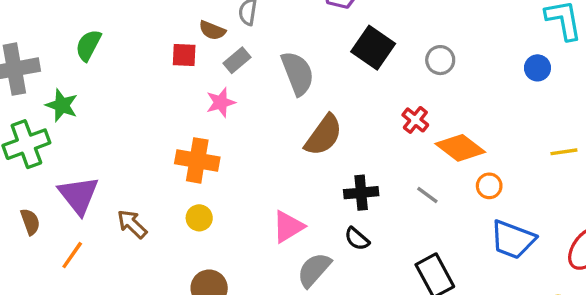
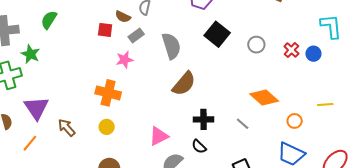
red cross: (415, 120) -> (291, 50), moved
orange circle: (489, 186) -> (295, 121), moved

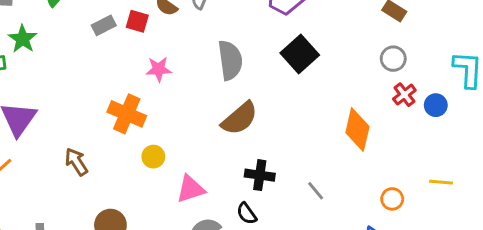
gray rectangle: (136, 35) -> (104, 25), moved
gray circle: (256, 45) -> (393, 59), moved
orange diamond: (264, 97) -> (357, 130), moved, turned 52
yellow circle: (107, 127) -> (153, 157), moved
brown arrow: (67, 128) -> (76, 162), moved

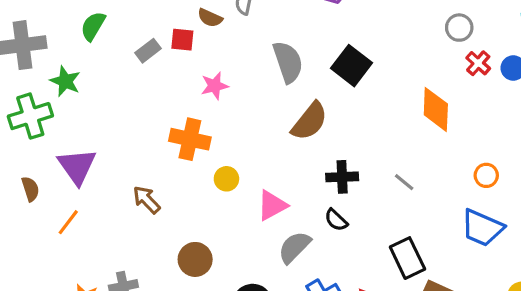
black square: (300, 54) -> (351, 66), moved

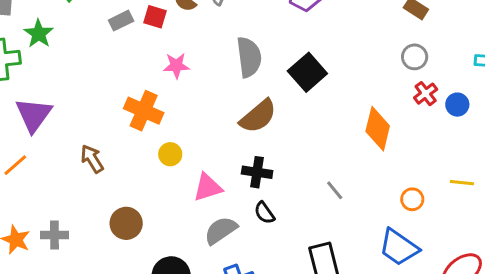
black cross: (342, 177) -> (257, 172), moved

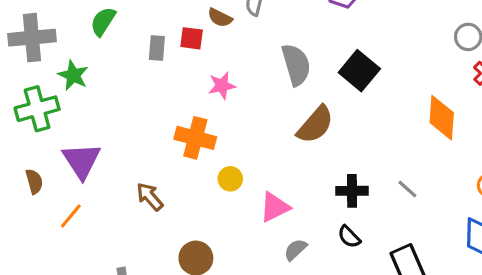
gray rectangle: (121, 21) -> (157, 48), turned -50
black cross: (257, 172) -> (352, 191), moved
black semicircle: (264, 213) -> (349, 237), moved
gray semicircle: (221, 230) -> (295, 250), size x0.7

